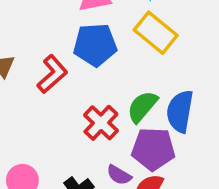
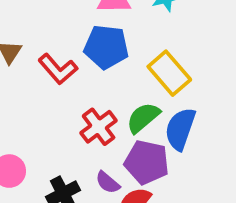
yellow rectangle: (156, 33) -> (169, 73), moved
red L-shape: (52, 74) -> (58, 69), turned 81

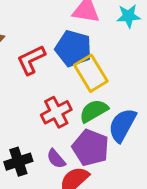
red L-shape: (58, 69) -> (31, 60), turned 96
yellow rectangle: (169, 73) -> (91, 73), moved

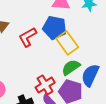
red cross: (56, 112) -> (45, 85), moved

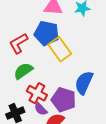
green semicircle: (71, 67) -> (23, 71), moved
red cross: (45, 85) -> (37, 93), turned -30

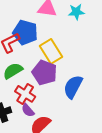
blue pentagon: (47, 33) -> (25, 32), moved
purple pentagon: (64, 100) -> (44, 73), moved

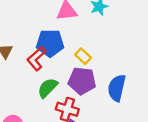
yellow rectangle: (51, 51) -> (83, 56), size x0.6

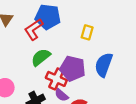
yellow rectangle: (83, 56) -> (87, 32), moved, turned 56
purple pentagon: (82, 81) -> (73, 69), moved

